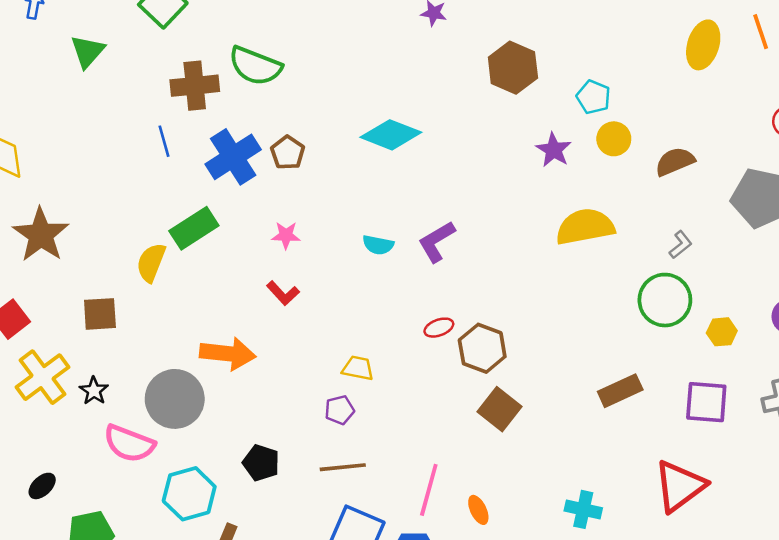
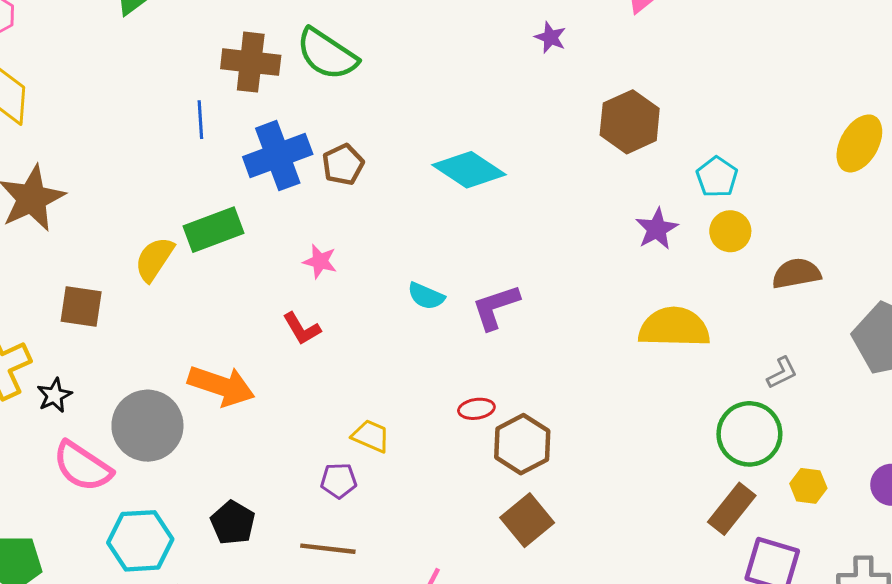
brown rectangle: (620, 391) -> (732, 509), moved, turned -39

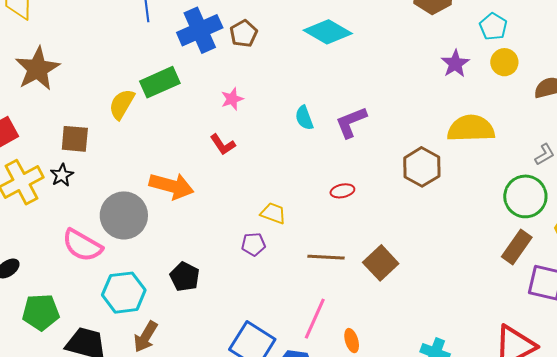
pink star: (320, 261) -> (232, 99), turned -30
cyan semicircle: (426, 296) -> (304, 118), turned 50
black star: (54, 395) -> (62, 175), moved
brown hexagon: (522, 444) -> (422, 167), moved
brown line: (328, 549) -> (326, 257), moved

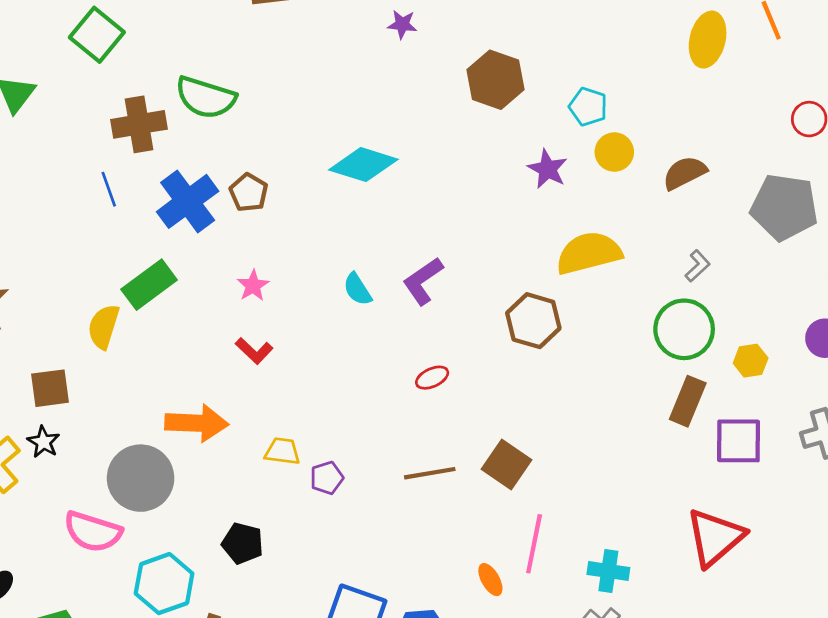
yellow trapezoid: (273, 213) -> (282, 451), moved
pink line: (315, 319) -> (534, 544), moved

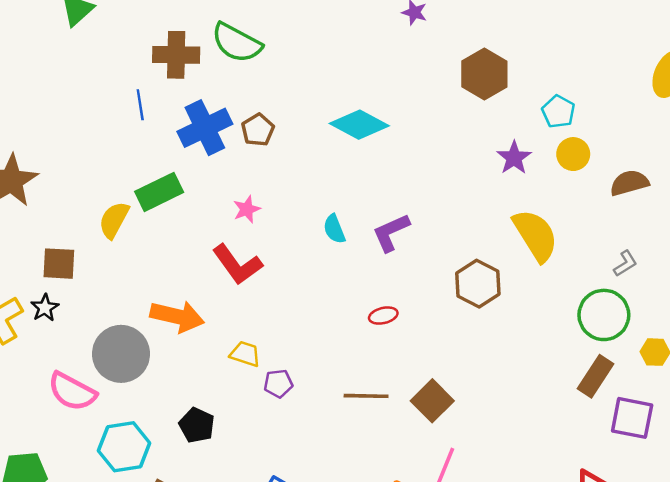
yellow semicircle: (589, 253) -> (535, 235), turned 62
red L-shape: (254, 351) -> (237, 265), size x1.6

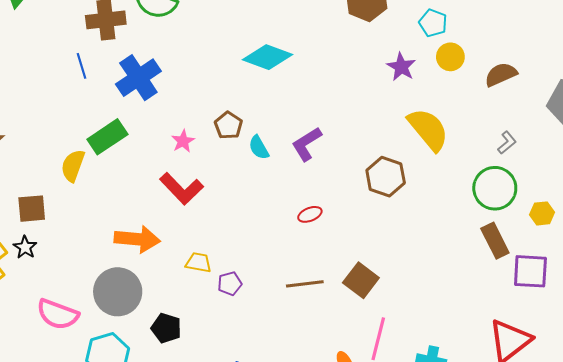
brown pentagon: (258, 130) -> (228, 125), moved
gray circle: (121, 354) -> (118, 292), moved
brown rectangle: (595, 376) -> (495, 241), turned -52

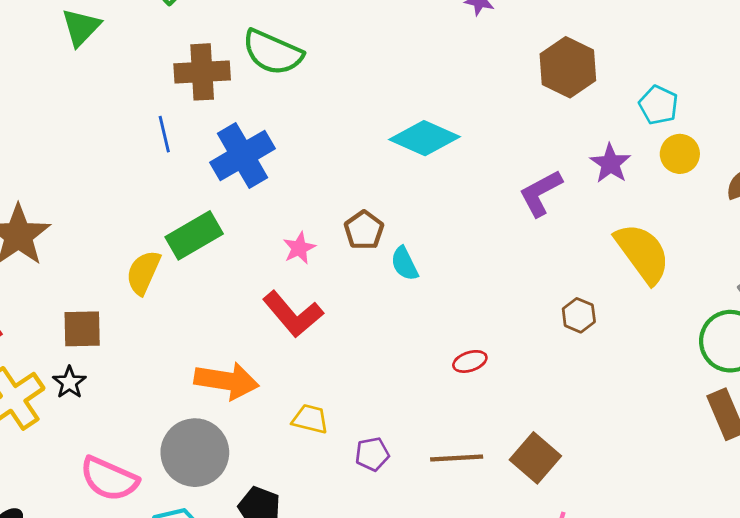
purple L-shape: (307, 144) -> (541, 193), moved
brown hexagon: (386, 177) -> (579, 315), size x0.6
purple pentagon: (230, 284) -> (372, 454), moved

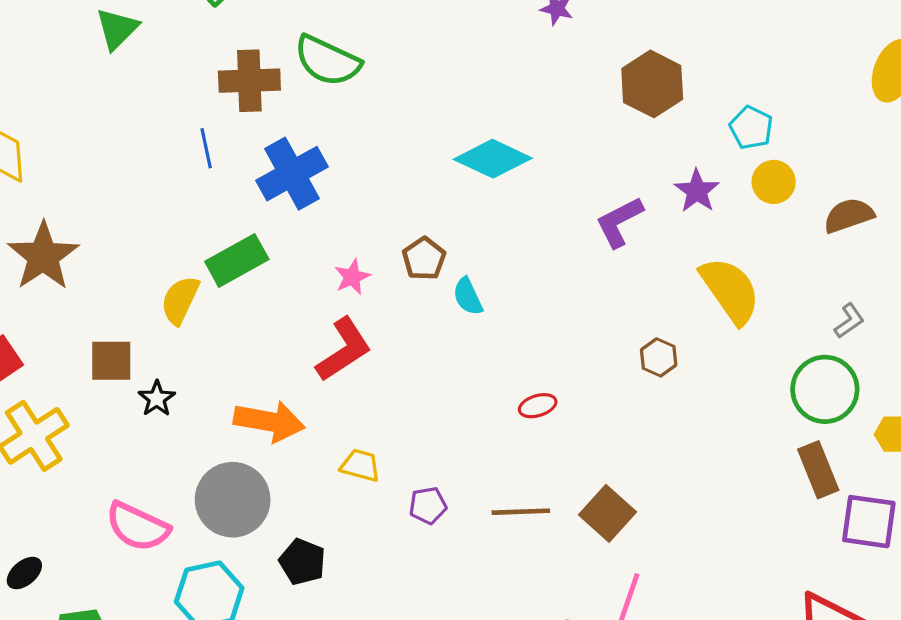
red L-shape: (293, 314) -> (344, 350), turned -84
black star: (69, 382) -> (157, 399), moved

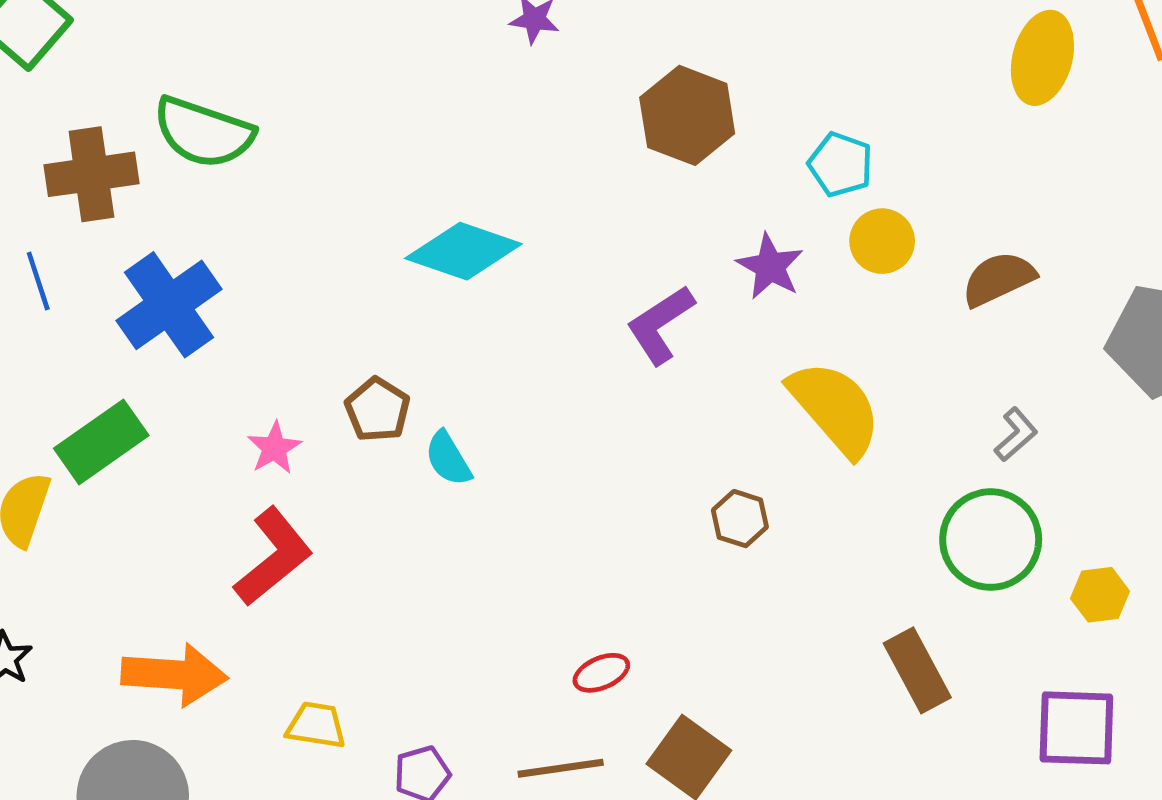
red ellipse: (538, 406) -> (601, 673), moved
brown rectangle: (818, 470) -> (917, 670), moved

